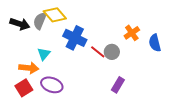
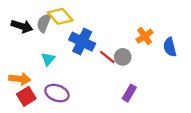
orange arrow: (29, 68) -> (20, 79), moved

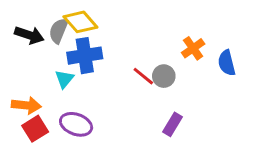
blue cross: (82, 42) -> (85, 56), moved, turned -35

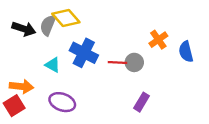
blue cross: (85, 56) -> (84, 53), moved, turned 36
red line: (143, 76) -> (117, 62), turned -36
cyan triangle: (64, 79) -> (53, 65), turned -42
red square: (35, 129) -> (14, 106), moved

